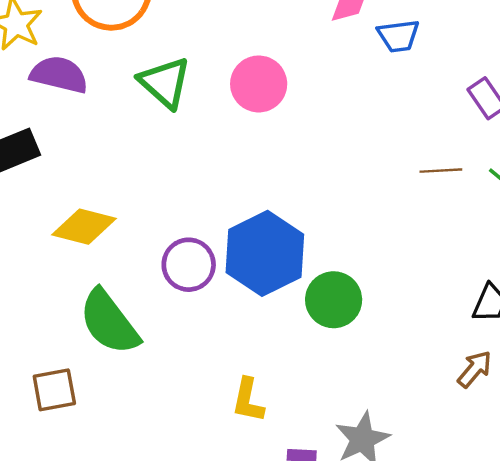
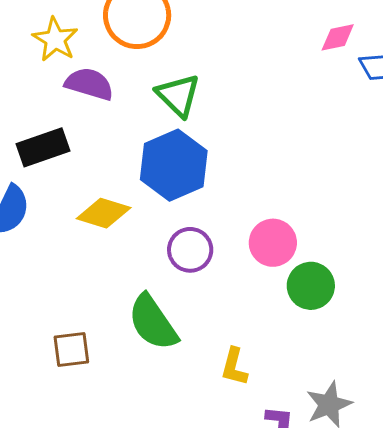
pink circle: (259, 84) -> (273, 243), moved
blue hexagon: (265, 253) -> (174, 165), moved
green semicircle: (109, 322) -> (153, 322), moved

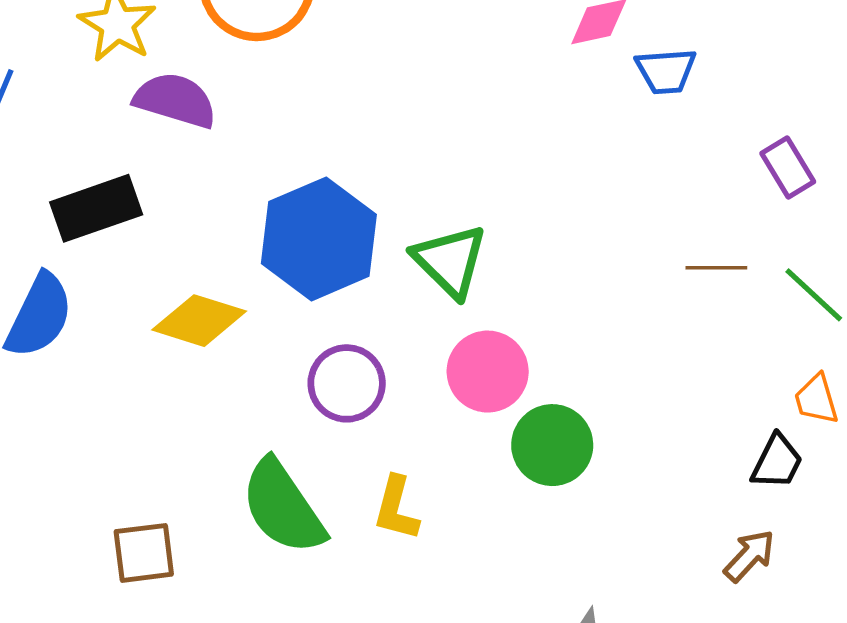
green triangle: (178, 95) -> (450, 261), moved
yellow L-shape: (234, 367) -> (396, 508), moved

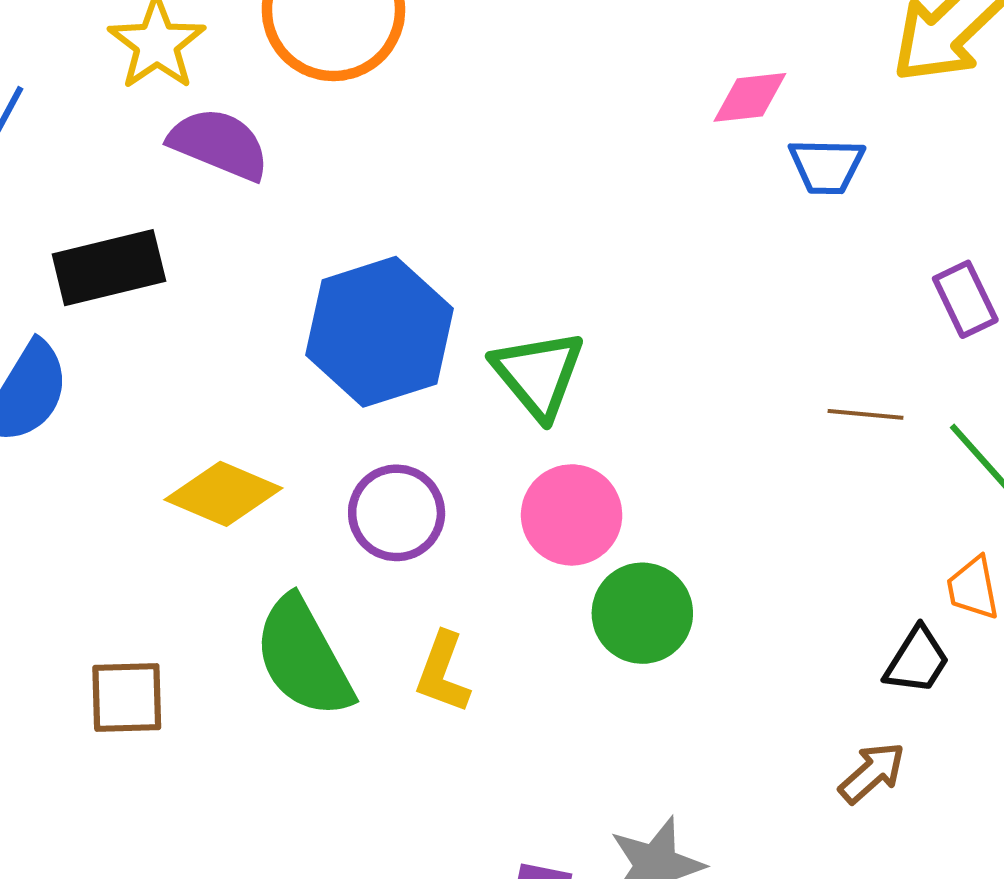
yellow diamond: (199, 321) -> (223, 494), moved

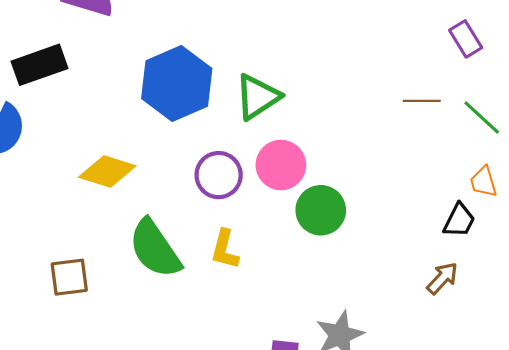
green triangle: (538, 374) -> (257, 97), turned 42
purple circle: (397, 513) -> (219, 175), moved

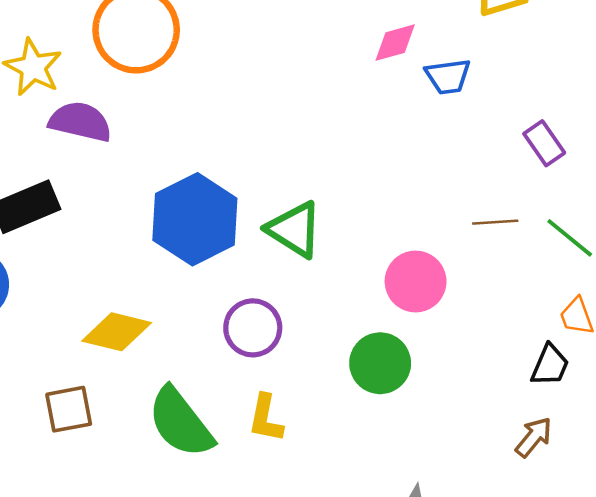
green triangle: (257, 97) -> (294, 229), turned -51
pink circle: (281, 165) -> (416, 282), moved
brown square: (69, 277) -> (69, 409), moved

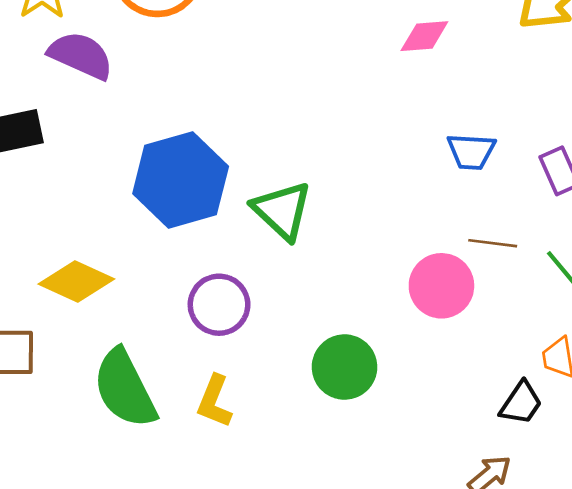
blue trapezoid: (448, 76) -> (471, 151), moved
pink circle: (416, 282) -> (441, 286), moved

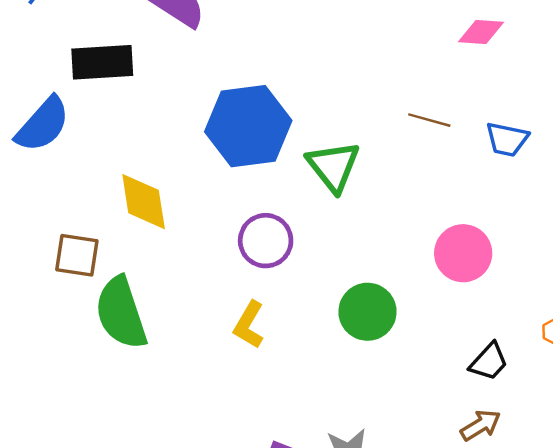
brown line: (493, 243) -> (429, 120), moved
yellow diamond: (76, 281) -> (144, 202), turned 48
green semicircle: (125, 389) -> (121, 313), moved
black trapezoid: (521, 403) -> (489, 362), moved

